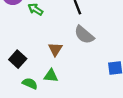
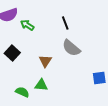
black square: (18, 59) -> (12, 53), moved

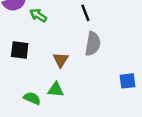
gray semicircle: (71, 48) -> (93, 44), turned -120
black square: (12, 53) -> (20, 50), turned -35

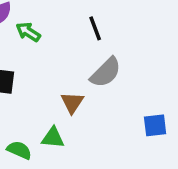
gray semicircle: (93, 44) -> (106, 72), turned 35
brown triangle: (61, 60) -> (72, 102), moved

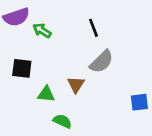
green triangle: (53, 138) -> (46, 94), moved
green semicircle: (19, 150) -> (62, 121), moved

